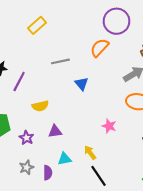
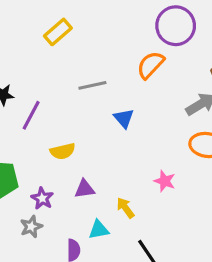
yellow arrow: (90, 153) -> (125, 208), moved
gray star: (26, 167) -> (31, 227), moved

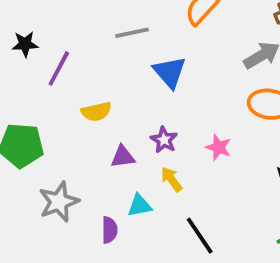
blue triangle: (124, 118) -> (170, 72), size x1.4
purple star: (42, 198) -> (164, 140), moved
gray star: (31, 227) -> (59, 202), size x1.5

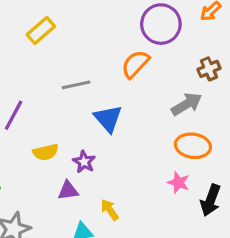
purple star: (164, 140) -> (84, 162), moved
pink star: (218, 147) -> (179, 183), moved

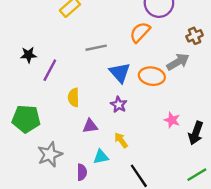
orange ellipse: (193, 146) -> (152, 76), moved
yellow semicircle: (46, 152) -> (74, 97), turned 102
purple star: (84, 162) -> (119, 105), moved

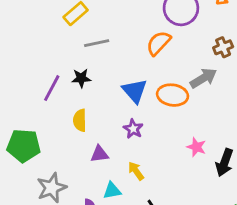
gray line: (96, 48) -> (97, 43), moved
black star: (28, 55) -> (81, 78), moved

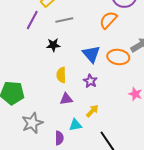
purple line: (52, 88) -> (32, 20), moved
yellow semicircle: (80, 120) -> (61, 75), moved
yellow arrow: (136, 171) -> (92, 111), turned 80

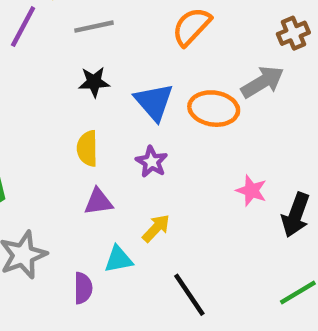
black star: (53, 45) -> (94, 82), moved

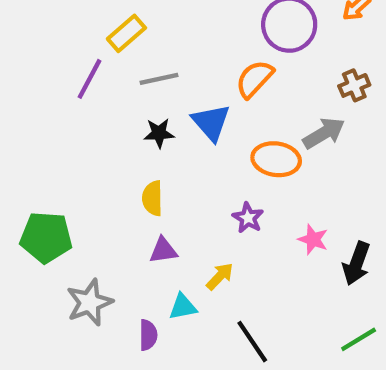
blue triangle: (154, 102) -> (211, 122), moved
purple star: (152, 162) -> (248, 218), moved

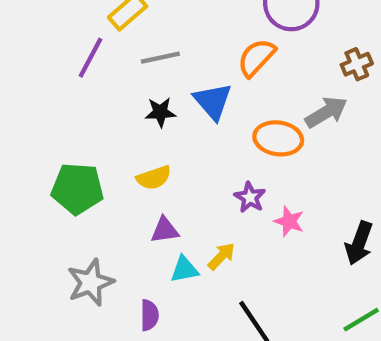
yellow semicircle: (152, 198) -> (154, 178), turned -108
green pentagon: (46, 237) -> (77, 189), moved
pink star: (313, 240) -> (289, 221), moved
cyan triangle: (183, 307) -> (184, 269), moved

